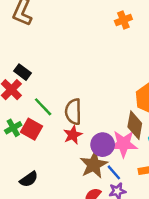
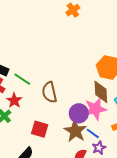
green line: (43, 107) -> (22, 79), moved
red square: (31, 129) -> (40, 129), moved
red star: (73, 135) -> (14, 100), moved

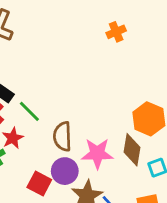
pink star: (95, 109) -> (97, 153), moved
purple circle: (79, 113) -> (65, 171), moved

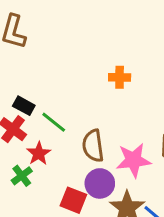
orange cross: (116, 32) -> (120, 77), moved, turned 30

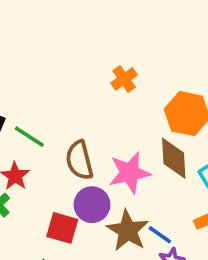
orange cross: (120, 77) -> (124, 79), moved, turned -30

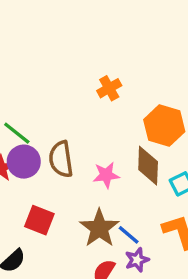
pink star: (130, 173) -> (106, 175), size x0.7
purple circle: (92, 205) -> (24, 162), moved

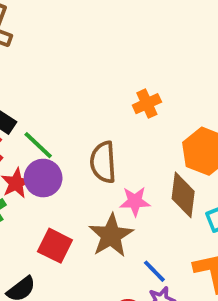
brown semicircle: (61, 159) -> (103, 162), moved
brown star: (99, 228) -> (111, 235), moved

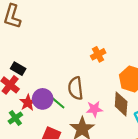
green line: (38, 145) -> (57, 102), moved

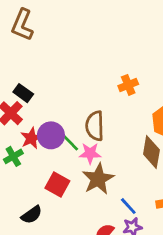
pink star: (94, 109) -> (90, 153), moved

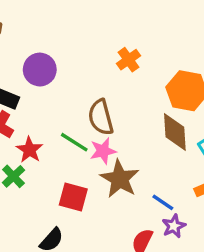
purple circle: (51, 135) -> (40, 70), moved

